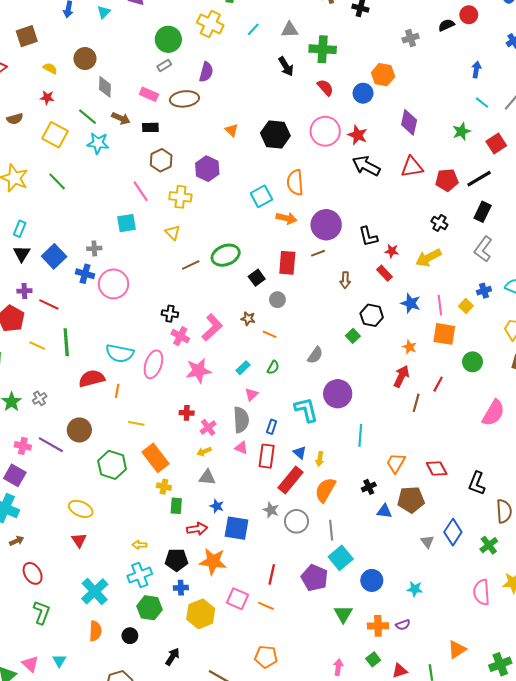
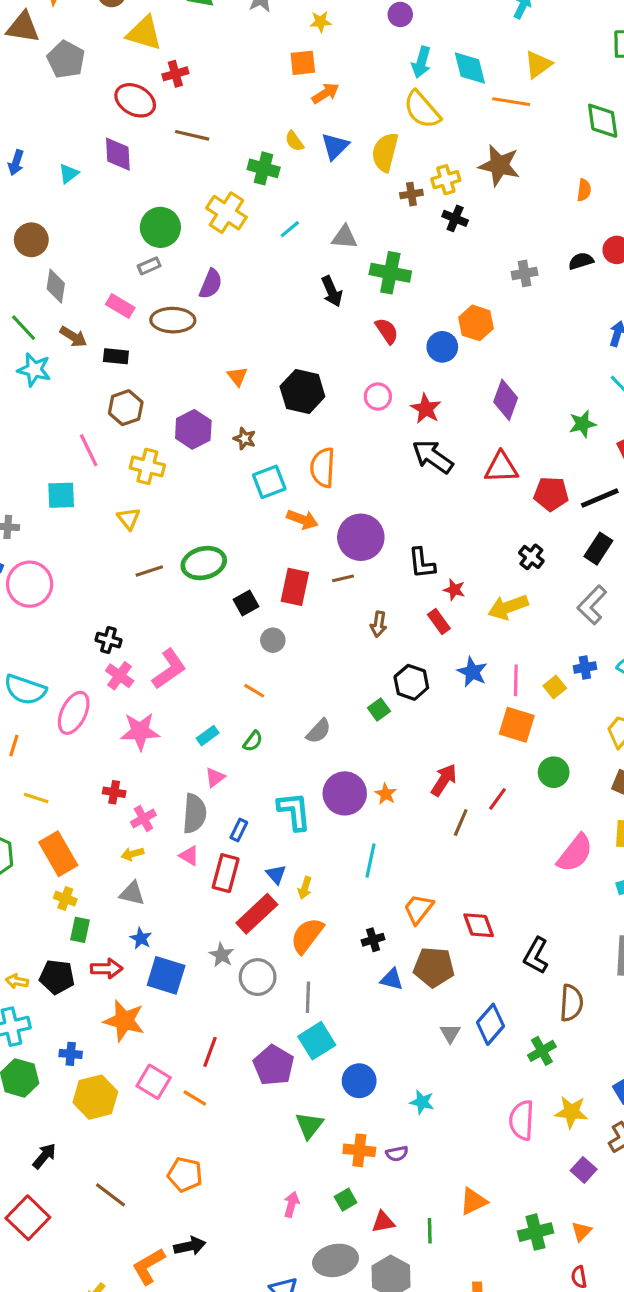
pink circle: (325, 131) -> (378, 397), size x0.6
brown star: (248, 319) -> (245, 439), moved
orange star: (409, 347) -> (386, 794), moved
black pentagon: (177, 560) -> (57, 977), moved

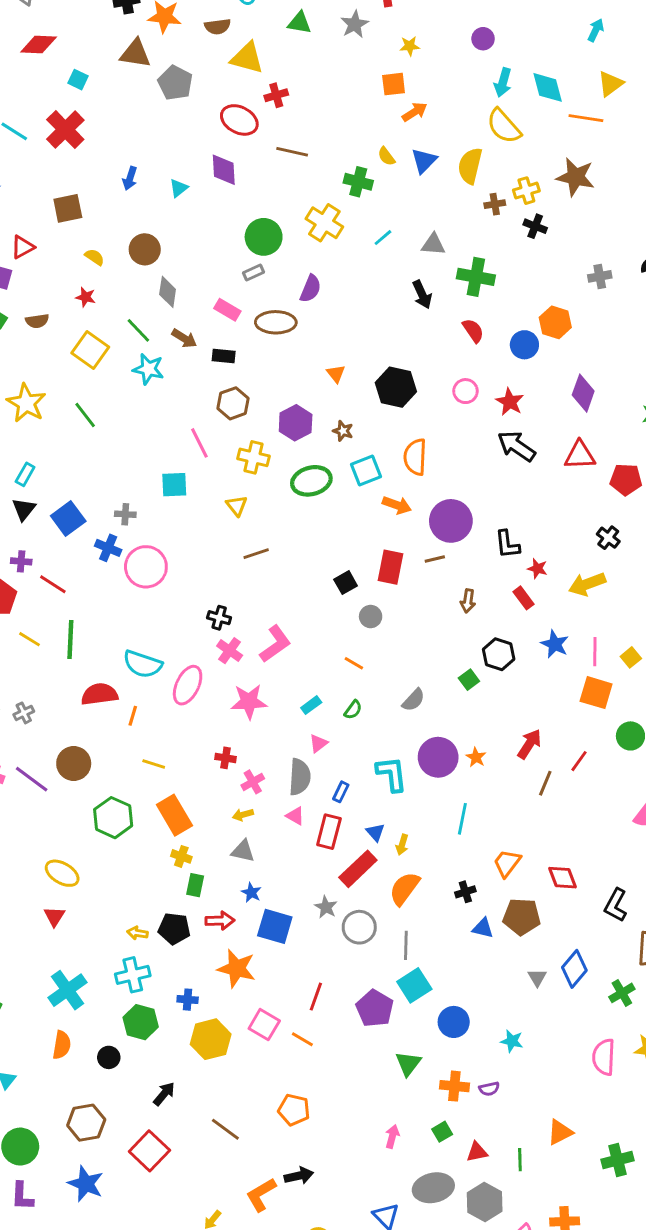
green ellipse: (204, 563) -> (311, 481), moved

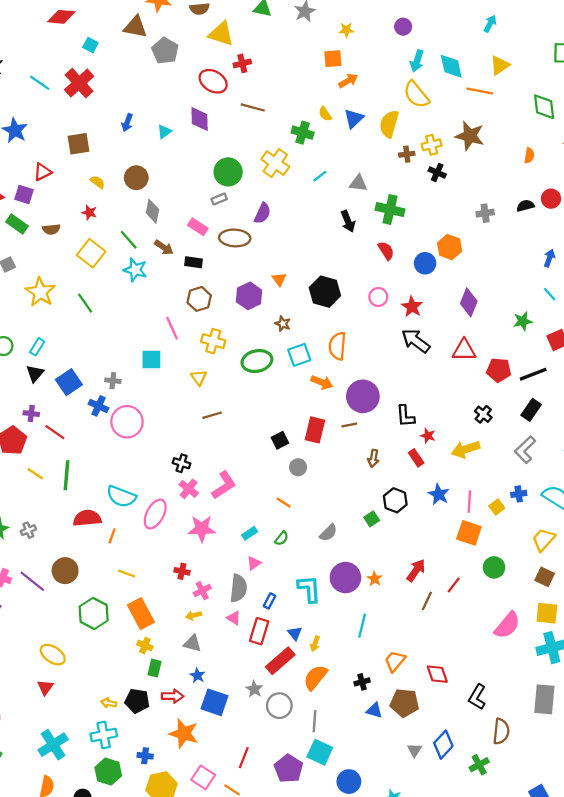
purple hexagon: (296, 423) -> (249, 296), moved
cyan square: (414, 985) -> (320, 752), turned -35

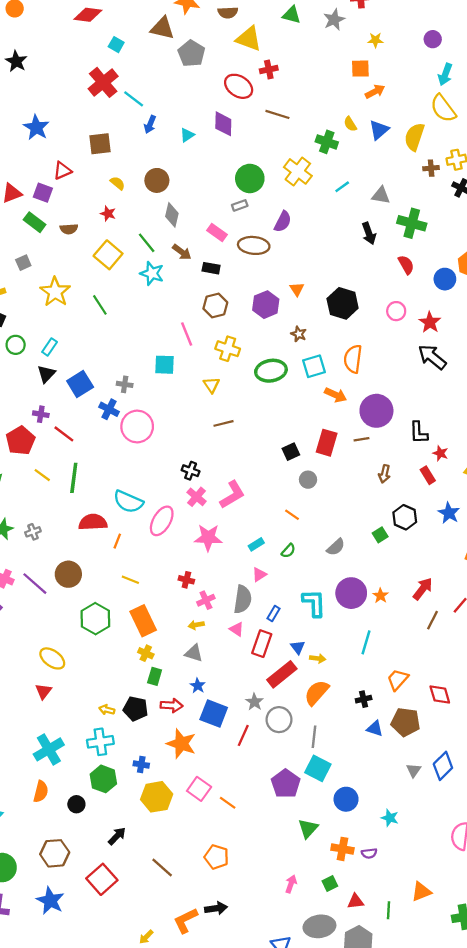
cyan line: (40, 83) -> (134, 99), moved
yellow arrow: (315, 644) -> (318, 658), turned -104
red line: (244, 758) -> (243, 735), moved

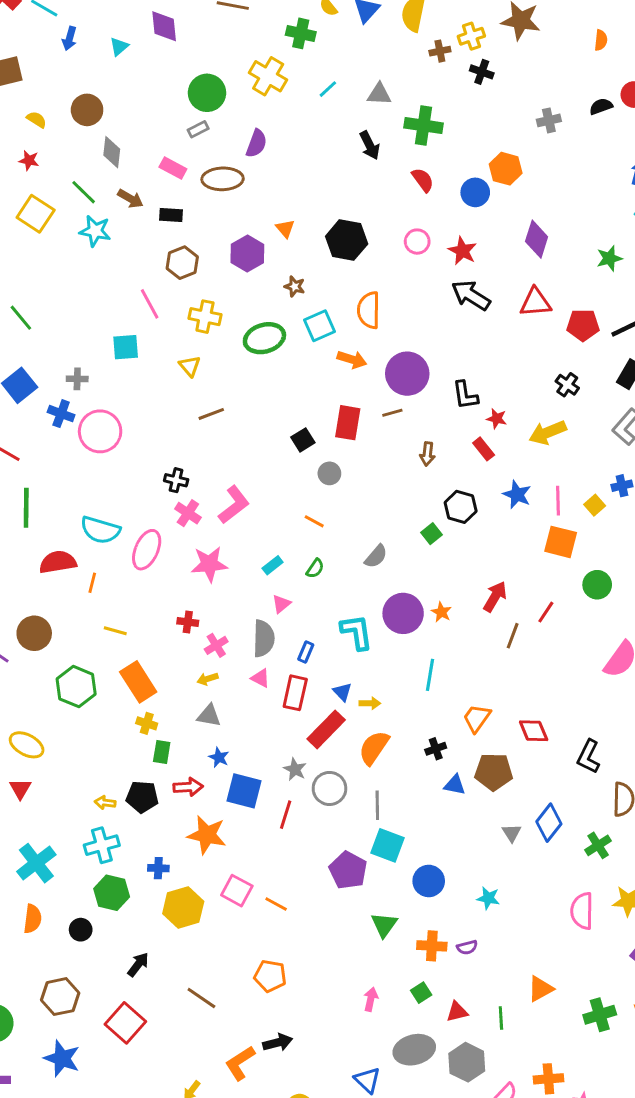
green line: (100, 305) -> (21, 318), moved

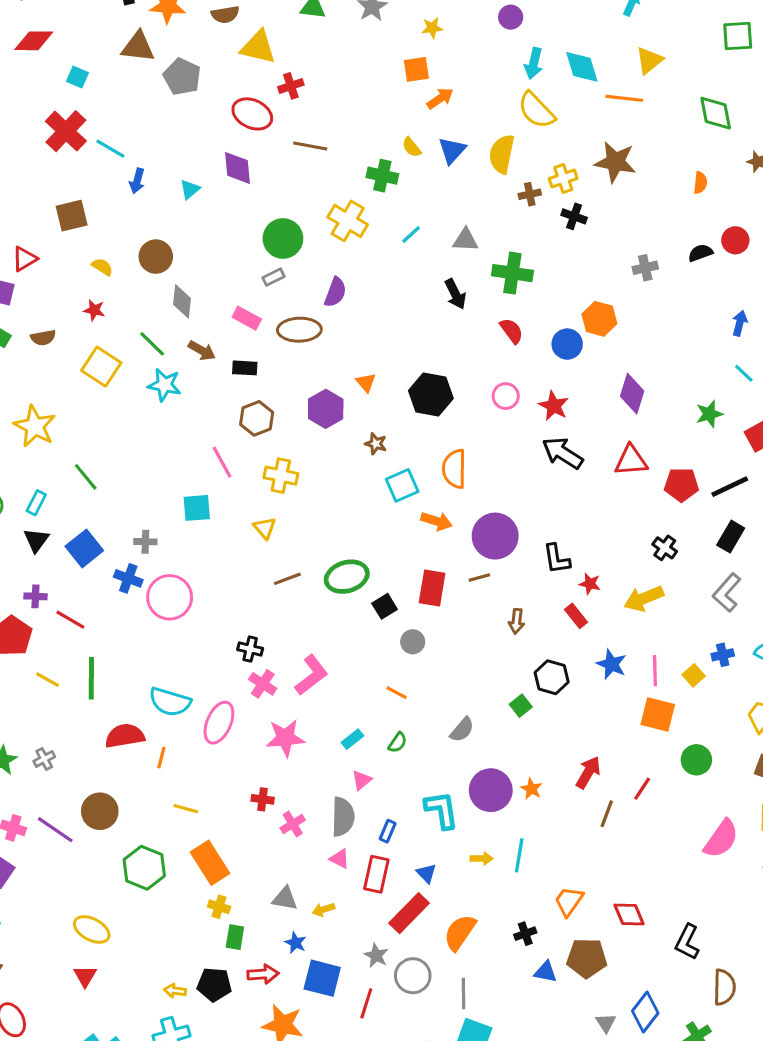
green ellipse: (264, 338) -> (347, 577), moved
yellow arrow: (207, 679) -> (323, 910), moved
yellow arrow: (370, 703) -> (482, 858), moved

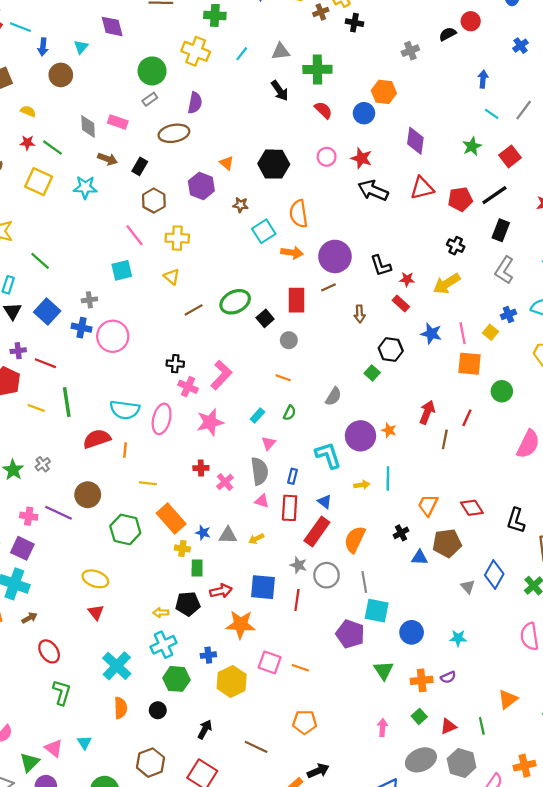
brown circle: (156, 257) -> (61, 75), moved
pink rectangle: (247, 318) -> (118, 122), moved
green line: (152, 344) -> (53, 148), moved
black rectangle: (245, 368) -> (140, 166), turned -54
blue star: (296, 943) -> (203, 533), moved

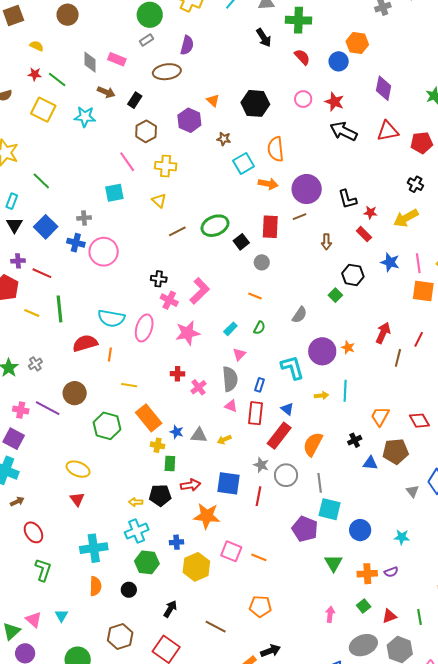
cyan cross: (117, 666) -> (94, 548), turned 36

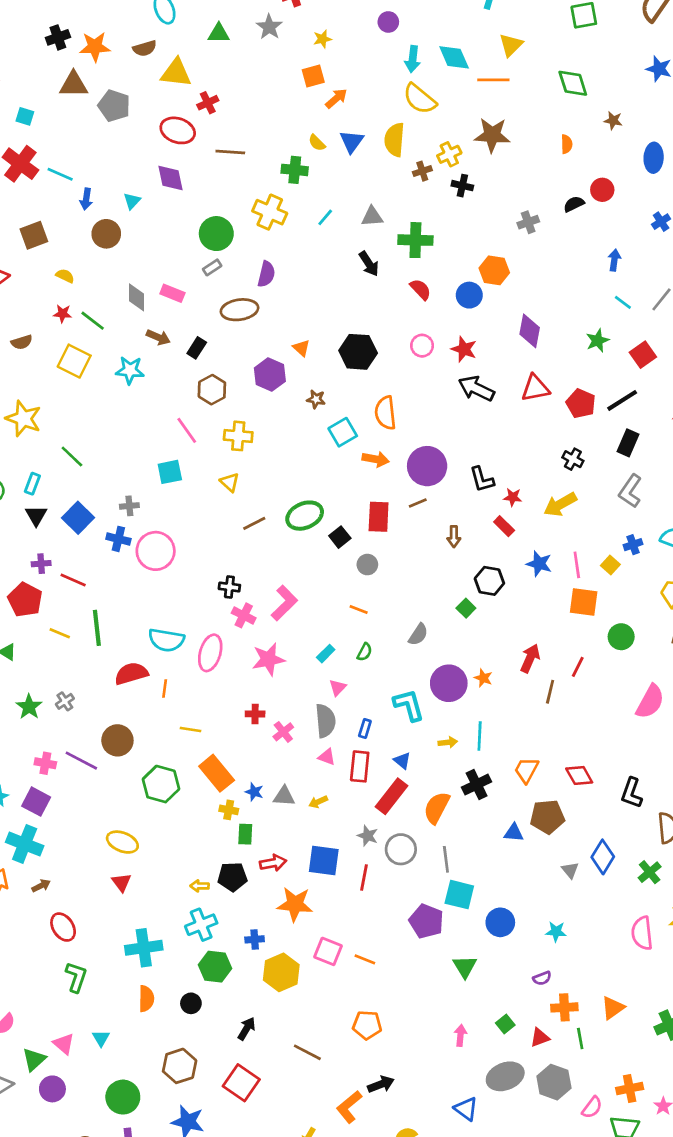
red pentagon: (422, 143) -> (581, 404), turned 30
black cross: (355, 440) -> (477, 785), moved, size x1.5
orange cross: (367, 574) -> (564, 1007), moved

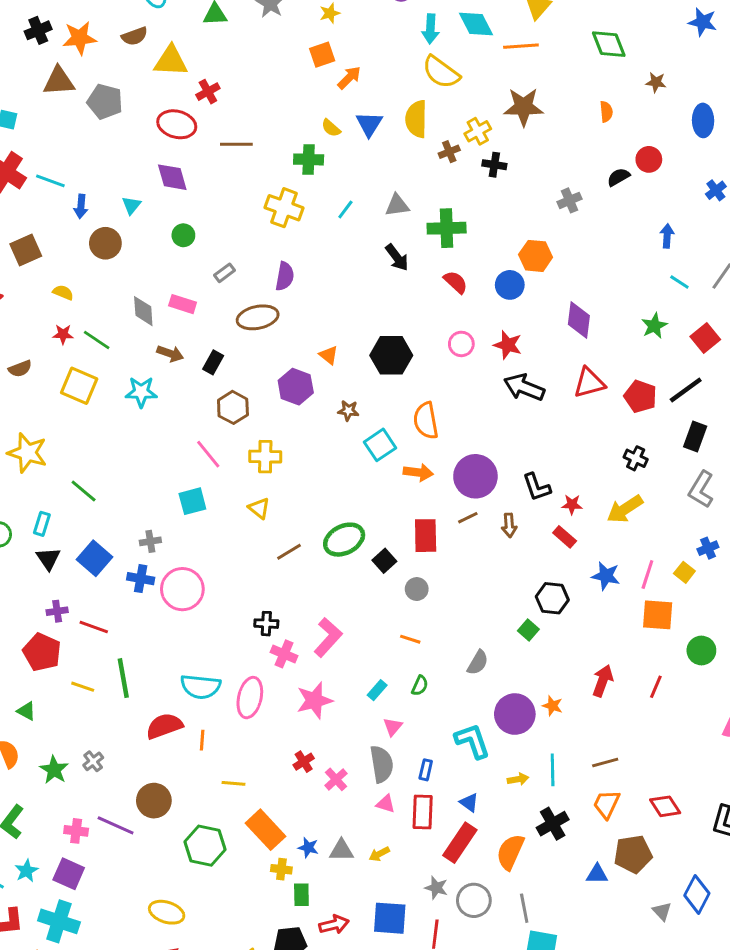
green circle: (216, 234) -> (183, 235), moved, size x0.6
brown arrow: (454, 537) -> (509, 525), moved
pink line: (577, 565) -> (647, 575), turned 30
brown line: (550, 692) -> (605, 763), moved, turned 65
red cross: (255, 714) -> (304, 762), turned -30

